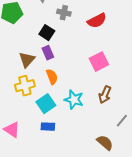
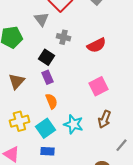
brown triangle: (27, 60) -> (16, 81), moved
yellow cross: (25, 86) -> (19, 121), moved

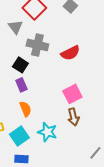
gray cross: (63, 37) -> (37, 45), size x1.5
brown arrow: (104, 119) -> (73, 117), moved, turned -36

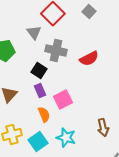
pink square: (72, 94) -> (63, 100), moved
brown arrow: (73, 117) -> (103, 128), moved

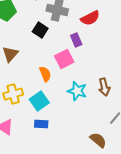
purple rectangle: (40, 90) -> (76, 40), moved
cyan star: (66, 138) -> (77, 91), moved

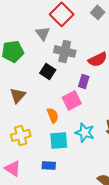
purple rectangle: (76, 40) -> (84, 81), turned 40
cyan square: (39, 101) -> (59, 140), moved, turned 30

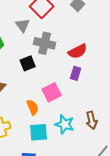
black square: (48, 71) -> (28, 63), turned 35
purple rectangle: (84, 81) -> (76, 73), moved

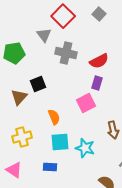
black square: (28, 63) -> (38, 84), moved
pink square: (52, 92) -> (86, 103), moved
cyan star: (65, 124) -> (85, 148), moved

